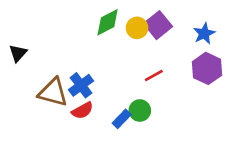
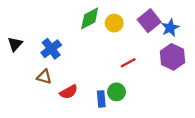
purple square: (158, 25) -> (149, 21), moved
blue cross: (81, 85) -> (51, 49), moved
brown triangle: (53, 92) -> (44, 77), size x0.6
blue rectangle: (122, 119) -> (101, 99), turned -49

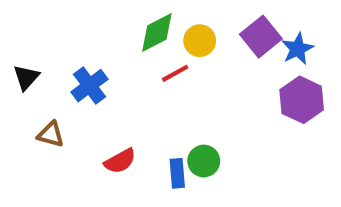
red line: (128, 63) -> (175, 73), moved
brown triangle: (44, 77) -> (51, 135), moved

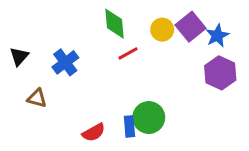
green diamond: (157, 32) -> (115, 24), turned -68
yellow circle: (200, 41) -> (162, 30), moved
red semicircle: (120, 161) -> (94, 132), moved
green circle: (204, 161) -> (149, 118), size x1.4

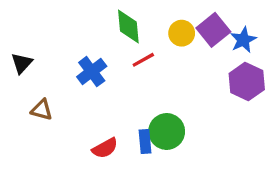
blue cross: (65, 62) -> (92, 72), moved

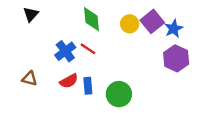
red line: (143, 60) -> (88, 49), moved, turned 63
black triangle: (22, 63) -> (31, 14), moved
blue rectangle: (145, 141) -> (88, 86), moved
red semicircle: (105, 148) -> (69, 81), moved

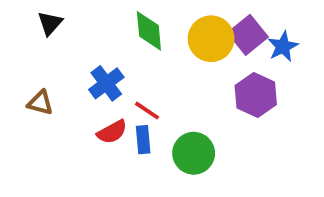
yellow circle: (130, 24) -> (211, 39), size x1.5
red line: (88, 49) -> (147, 111), moved
purple hexagon: (176, 58) -> (256, 95), moved
brown triangle: (30, 79) -> (40, 103), moved

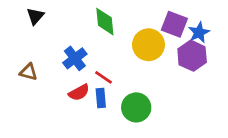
purple square: (248, 35) -> (174, 24), turned -30
yellow circle: (211, 39) -> (148, 45), moved
purple hexagon: (256, 95) -> (192, 56), moved

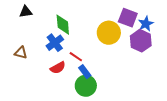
black triangle: (35, 16) -> (26, 12), turned 40
green diamond: (105, 22) -> (63, 25), moved
blue rectangle: (101, 98) -> (85, 72), moved, turned -32
green circle: (136, 107) -> (86, 86), moved

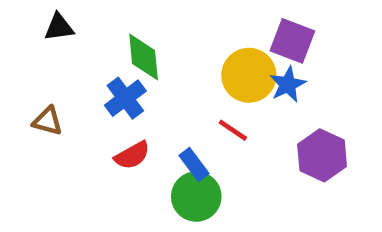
blue star: (146, 24) -> (288, 84), moved
purple hexagon: (141, 41) -> (322, 155), moved
red line: (76, 57) -> (233, 130), moved

